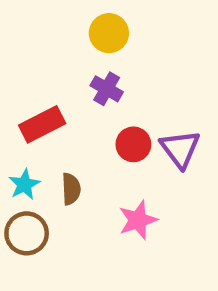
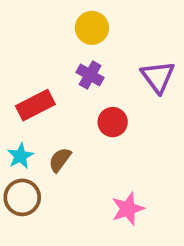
purple triangle: (180, 149) -> (158, 77), moved
brown semicircle: (71, 189) -> (60, 160), turned -140
pink star: (138, 220) -> (128, 209), moved

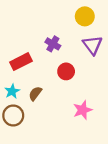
yellow circle: (92, 28) -> (85, 16), moved
pink star: (128, 209) -> (83, 110), moved

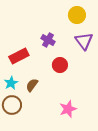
pink star: (83, 110) -> (68, 109), moved

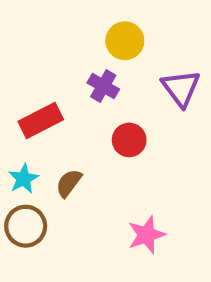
yellow circle: (77, 15) -> (125, 41), moved

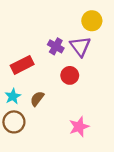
yellow circle: (125, 41) -> (92, 21), moved
purple triangle: (181, 88) -> (80, 46), moved

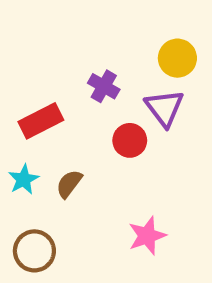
yellow circle: (92, 21) -> (177, 58), moved
purple triangle: (80, 46) -> (164, 108), moved
brown circle: (14, 122) -> (34, 251), moved

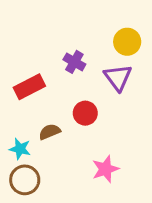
red circle: (130, 140) -> (85, 113), moved
cyan star: (24, 179) -> (20, 149), moved, turned -30
brown semicircle: (69, 184) -> (50, 132), turned 30

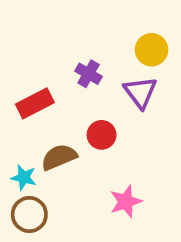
brown semicircle: (50, 132) -> (59, 157), size x1.4

